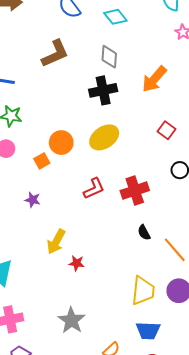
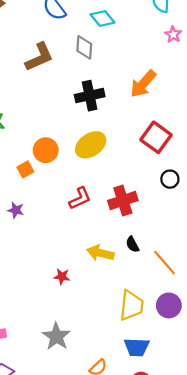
gray diamond: (109, 57) -> (84, 47), moved
red square: (167, 130) -> (156, 137), size x1.6
yellow arrow: (56, 242) -> (100, 253), moved, turned 75

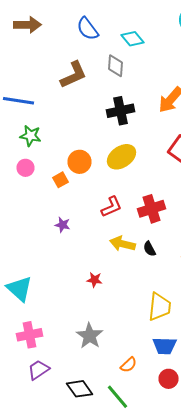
purple star: (16, 210) -> (62, 225), moved
black semicircle: (132, 244) -> (150, 249), moved
yellow arrow: (100, 253) -> (122, 244), moved

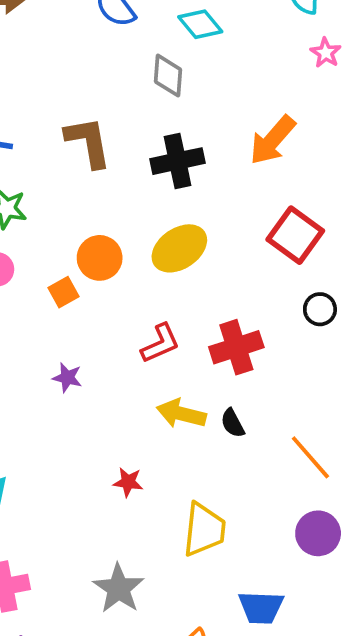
brown L-shape: (74, 75) -> (88, 142), moved, turned -76
yellow trapezoid: (160, 307) -> (204, 530), moved

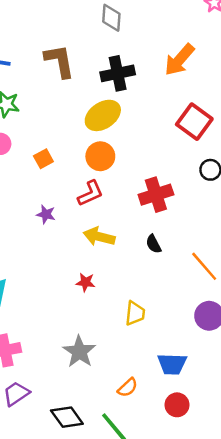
yellow ellipse: (179, 248) -> (103, 115), moved
orange circle: (100, 258) -> (100, 156), moved
red L-shape: (160, 343) -> (90, 193), moved
yellow arrow: (181, 414) -> (99, 237), moved
yellow trapezoid: (204, 530) -> (135, 313), size x0.7

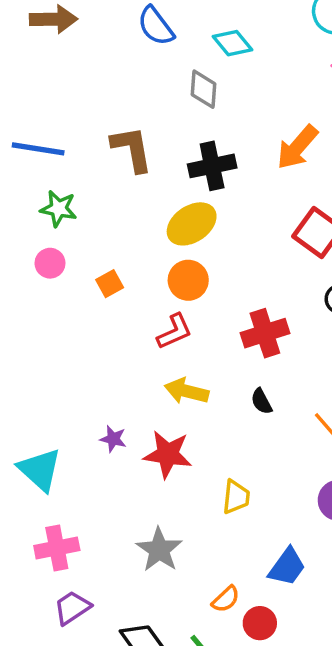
purple star: (46, 214) -> (113, 439), moved
red star: (85, 282) -> (168, 454), size x1.8
blue trapezoid: (172, 364) -> (287, 567), turned -56
red circle: (177, 405) -> (260, 623), moved

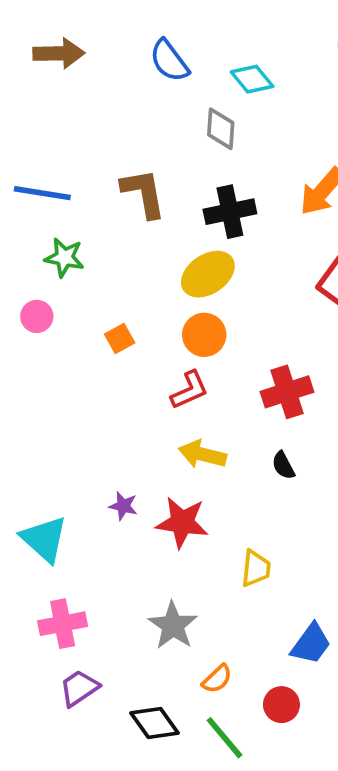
pink circle: (50, 263) -> (37, 316), moved
orange semicircle: (226, 599) -> (217, 679), moved

